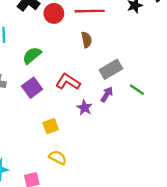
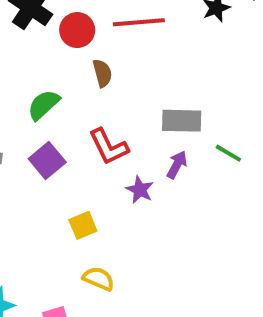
brown semicircle: (87, 40) -> (102, 73), moved
gray rectangle: (111, 69) -> (182, 121), turned 35
red L-shape: (68, 82) -> (109, 147), turned -145

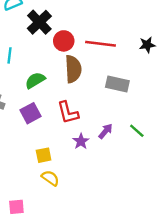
brown semicircle: (102, 73) -> (73, 69), size x1.6
gray rectangle: (182, 121) -> (117, 84), moved
yellow semicircle: (99, 279) -> (50, 178), moved

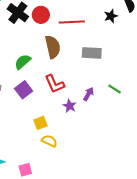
red circle: (64, 41) -> (41, 15), moved

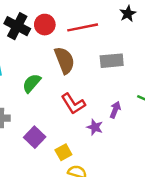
purple square: (24, 90) -> (35, 137), moved

